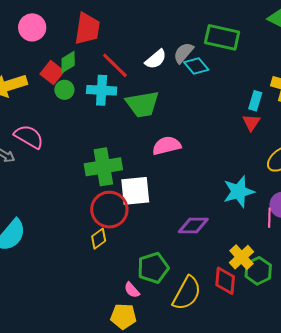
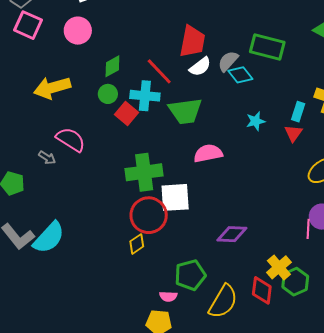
red trapezoid: (87, 29) -> (192, 41), moved
red square: (52, 73) -> (126, 114), moved
cyan star: (239, 192) -> (256, 121), moved, size x0.6
pink semicircle: (132, 290) -> (168, 296), turned -48

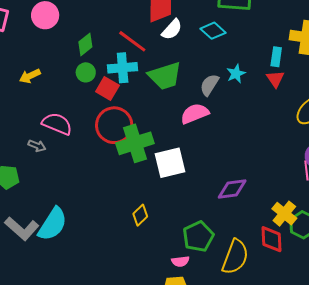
gray semicircle: (228, 61) -> (209, 85), moved
yellow arrow: (52, 88) -> (30, 76), size x0.6
red circle: (149, 215) -> (114, 125), moved

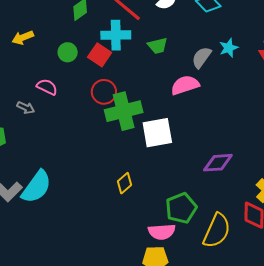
green circle: (86, 72) -> (68, 52), moved
green trapezoid: (165, 76) -> (158, 46), size x0.6
pink semicircle: (57, 124) -> (47, 87), size x0.7
red circle: (114, 125) -> (104, 92), size x0.7
pink semicircle: (180, 261) -> (162, 232), size x1.5

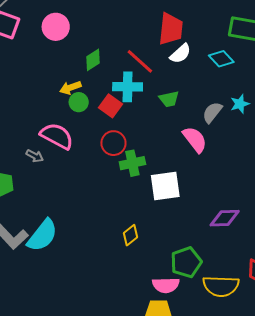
yellow arrow: (23, 38) -> (70, 88), moved
pink semicircle: (185, 85) -> (195, 139), turned 68
pink semicircle: (47, 87) -> (57, 136), size x1.6
green cross: (124, 111) -> (132, 163), size x0.7
yellow semicircle: (217, 231) -> (221, 286), turned 66

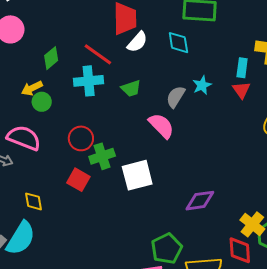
cyan diamond: (221, 59) -> (178, 43), turned 40
red square: (110, 106) -> (78, 180), moved
yellow diamond: (131, 235) -> (34, 201), moved, turned -55

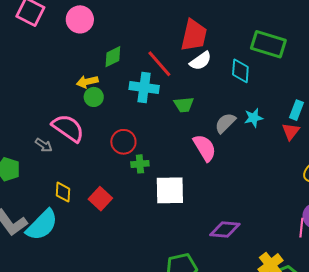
green cross: (102, 156) -> (140, 164), size x0.7
red square: (78, 180) -> (100, 199), moved

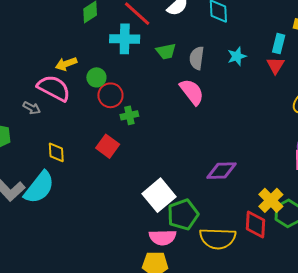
yellow arrow: (87, 82) -> (66, 64), moved
green circle: (94, 97) -> (96, 77), moved
gray semicircle: (225, 123) -> (197, 58), moved, turned -30
white square: (170, 190) -> (159, 195), moved, turned -32
red square: (100, 199) -> (108, 146), moved

